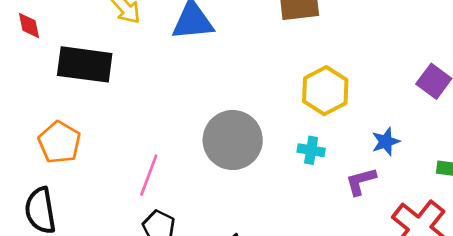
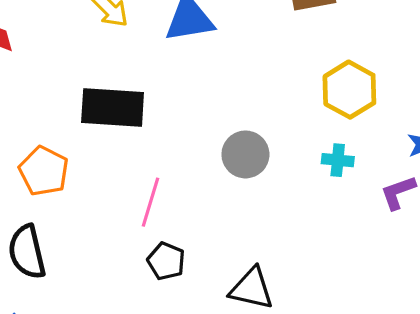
black rectangle: (85, 64) -> (113, 108), moved
gray circle: (233, 140) -> (245, 154), size x0.7

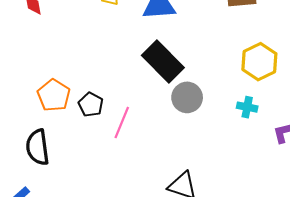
black rectangle: (113, 108) -> (163, 61), moved, turned 36
black pentagon: (166, 261) -> (91, 105), moved

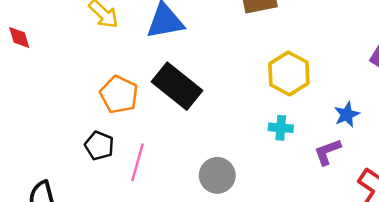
orange pentagon: (54, 95) -> (119, 95), moved
gray circle: (187, 97) -> (217, 175), moved

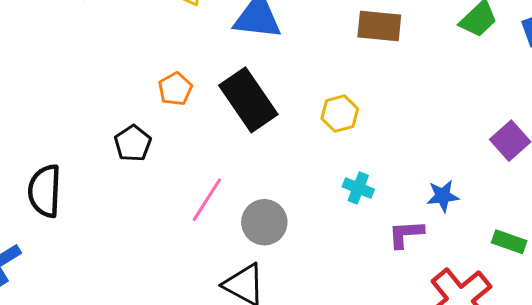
yellow hexagon: (289, 73) -> (340, 114), moved, size x0.7
orange pentagon: (119, 95) -> (175, 89), size x0.7
pink line: (138, 162) -> (207, 200), moved

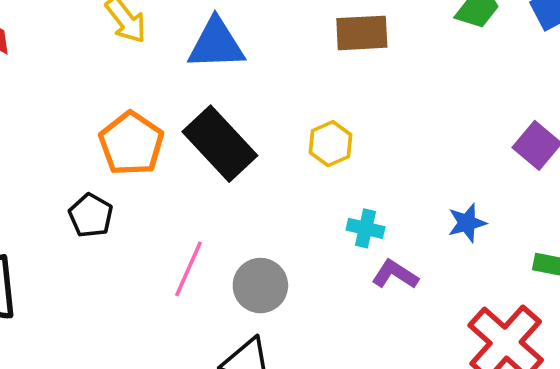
orange pentagon: (175, 89) -> (131, 144), size x1.6
purple L-shape: (406, 234) -> (395, 274), moved, turned 45

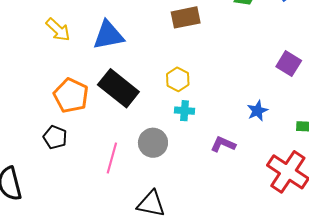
cyan cross: (366, 228) -> (185, 111), moved
gray circle: (260, 286) -> (153, 143), moved

